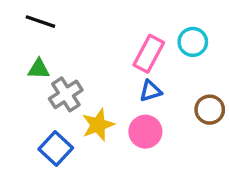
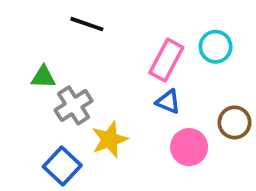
black line: (40, 22) -> (87, 24), moved
blue triangle: (150, 91) -> (168, 102), turned 40
pink circle: (145, 132) -> (189, 147), moved

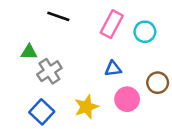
pink rectangle: (166, 60) -> (112, 24), moved
blue triangle: (168, 102) -> (113, 69), turned -30
yellow star: (110, 140) -> (86, 107), moved

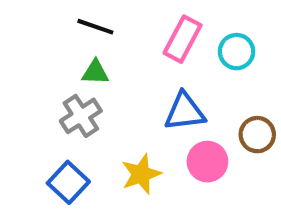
green triangle: (29, 52) -> (95, 72), moved
blue triangle: (113, 69) -> (185, 112), size x1.5

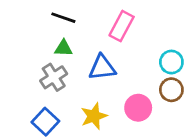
cyan circle: (237, 52) -> (171, 62), moved
blue triangle: (185, 112) -> (102, 68), moved

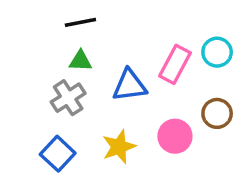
black line: (63, 18) -> (80, 22), turned -30
pink rectangle: (122, 26) -> (175, 64), moved
cyan circle: (171, 62) -> (217, 52), moved

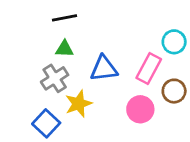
pink rectangle: (175, 64) -> (149, 69), moved
yellow star: (119, 147) -> (78, 104), moved

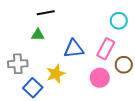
cyan circle: (174, 42) -> (119, 21), moved
green triangle: (64, 49) -> (38, 35), moved
gray cross: (55, 78) -> (18, 64), moved, turned 30

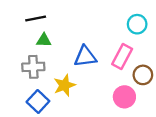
black line: (46, 13) -> (36, 18), moved
gray cross: (18, 64) -> (33, 67), moved
pink circle: (100, 78) -> (124, 97), moved

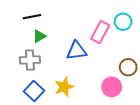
green triangle: (44, 40) -> (39, 36), turned -32
pink rectangle: (122, 56) -> (100, 32), moved
yellow star: (64, 85) -> (64, 87), moved

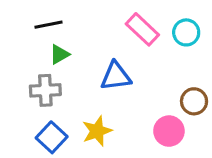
pink rectangle: (100, 32) -> (142, 29), moved, turned -75

